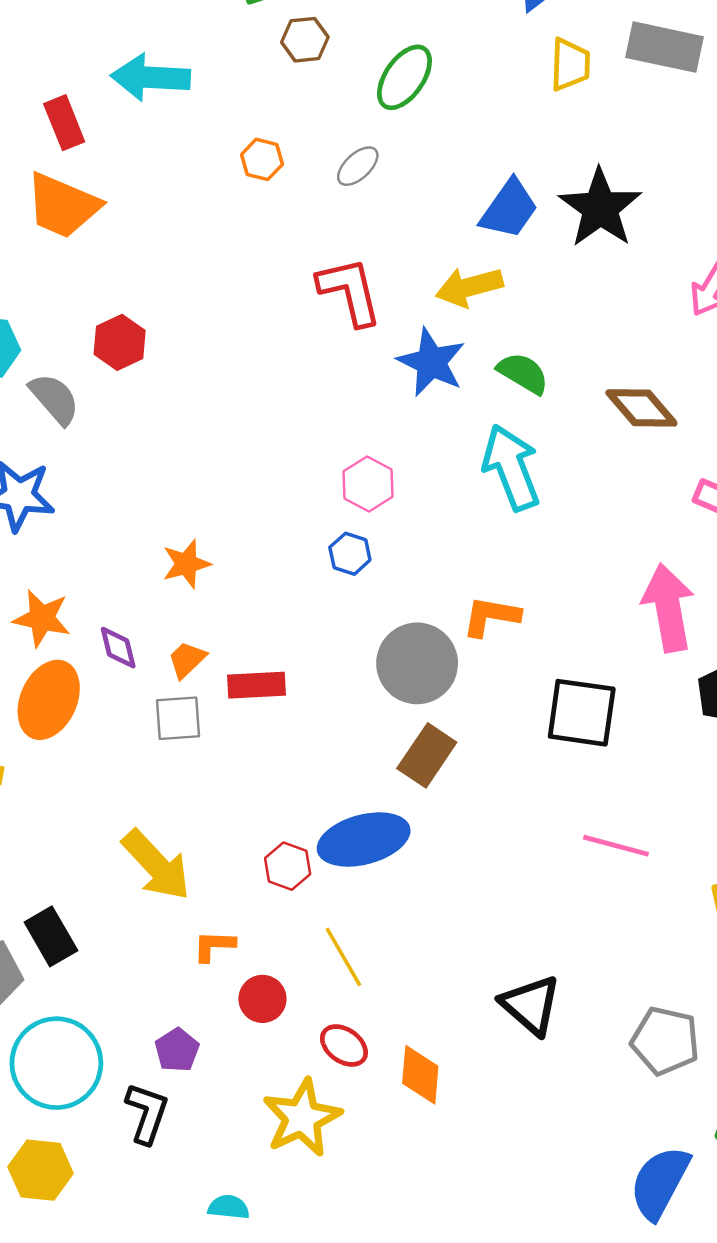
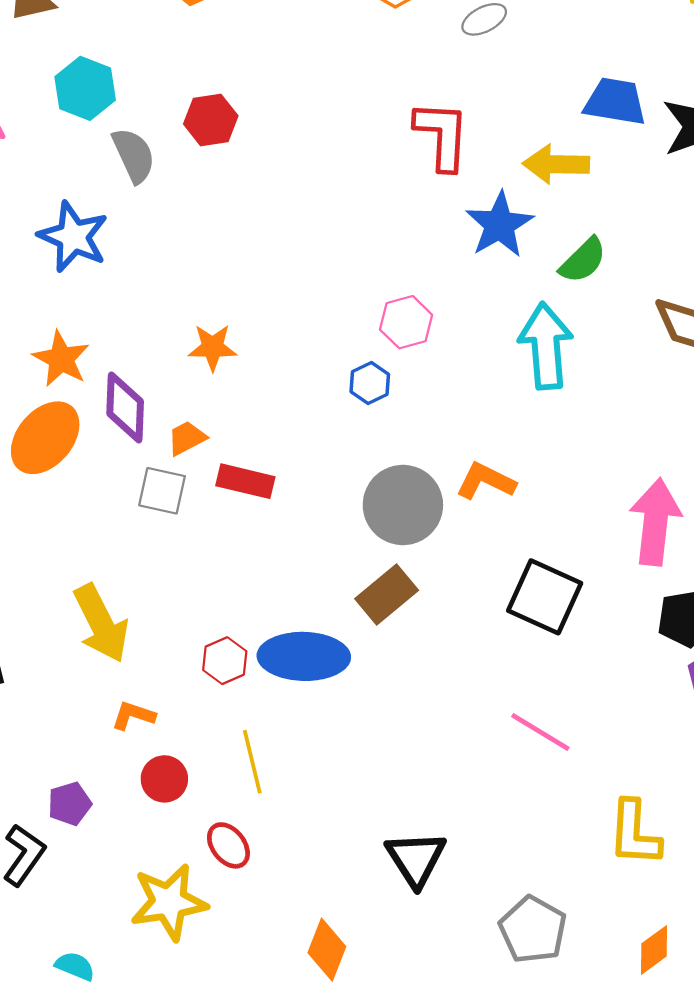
blue trapezoid: (509, 209) -> (615, 102), turned -132
green semicircle: (523, 373) -> (583, 260), turned 88
purple diamond: (118, 648) -> (125, 408), size x1.5
orange diamond: (420, 1075) -> (327, 950), moved

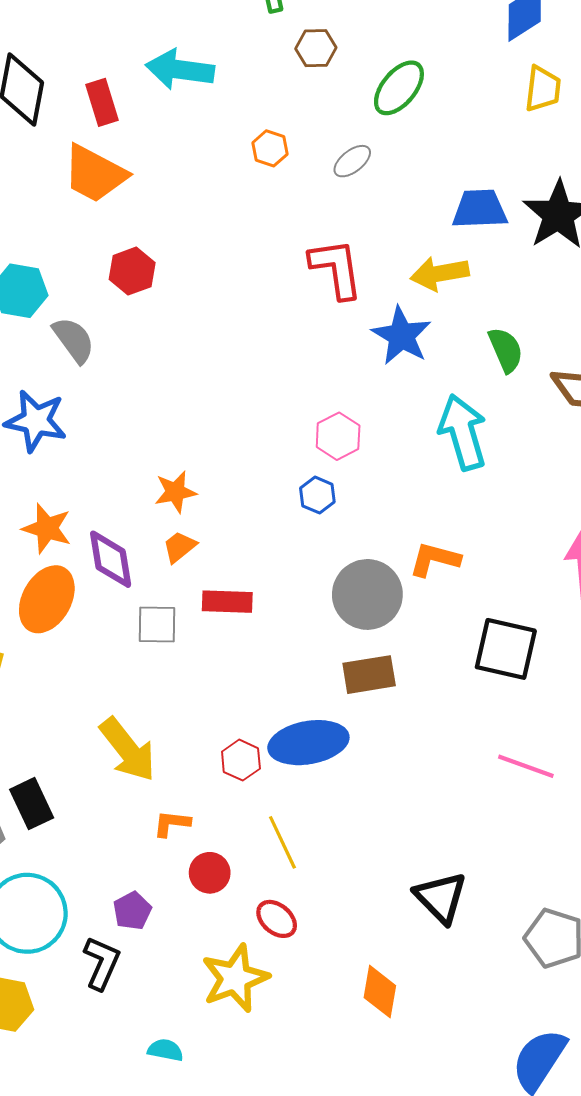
red hexagon: (211, 120) -> (132, 271), moved
green semicircle: (583, 260) -> (506, 350), moved, turned -57
orange trapezoid: (187, 438) -> (179, 547), moved
brown rectangle: (387, 594) -> (369, 675), turned 42

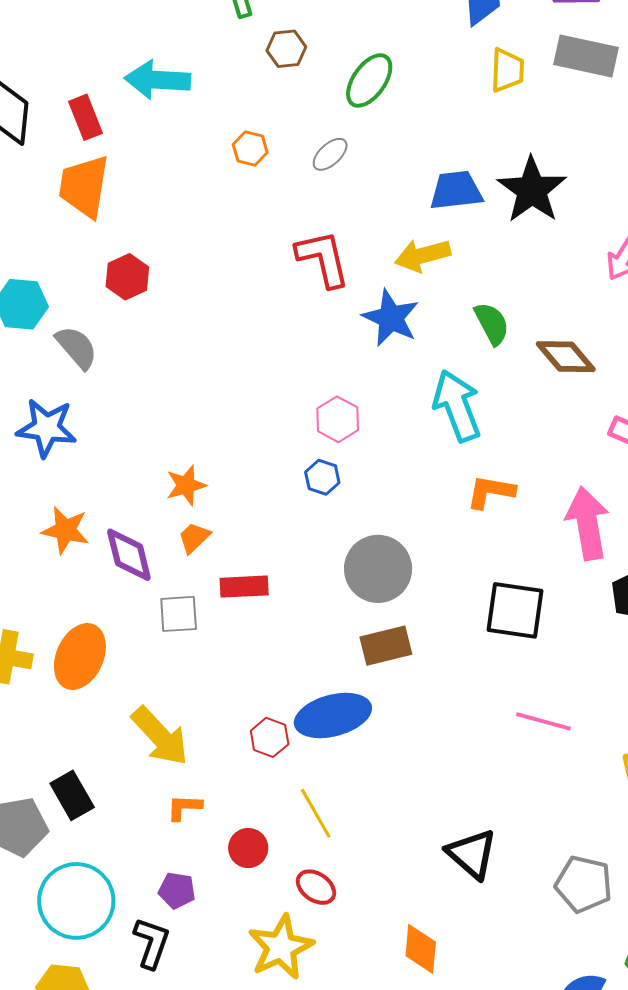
orange trapezoid: (95, 174) -> (84, 186), turned 76
orange L-shape: (435, 559) -> (491, 492), moved
orange ellipse: (47, 599) -> (80, 657), moved
orange L-shape: (172, 823) -> (184, 807), moved
purple pentagon: (132, 911) -> (177, 890), turned -30

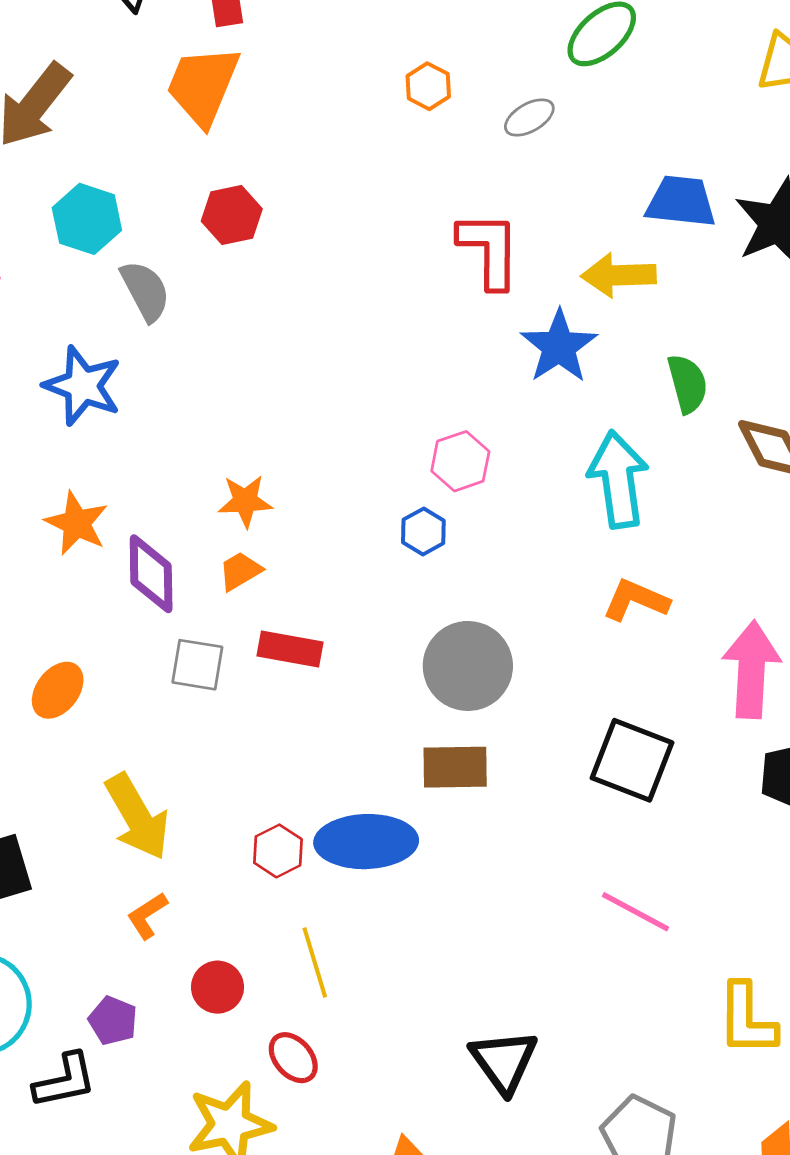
orange ellipse: (80, 657) -> (58, 690), size x0.7
orange L-shape: (184, 807) -> (147, 916), turned -48
black L-shape: (152, 943) -> (65, 1081), turned 46

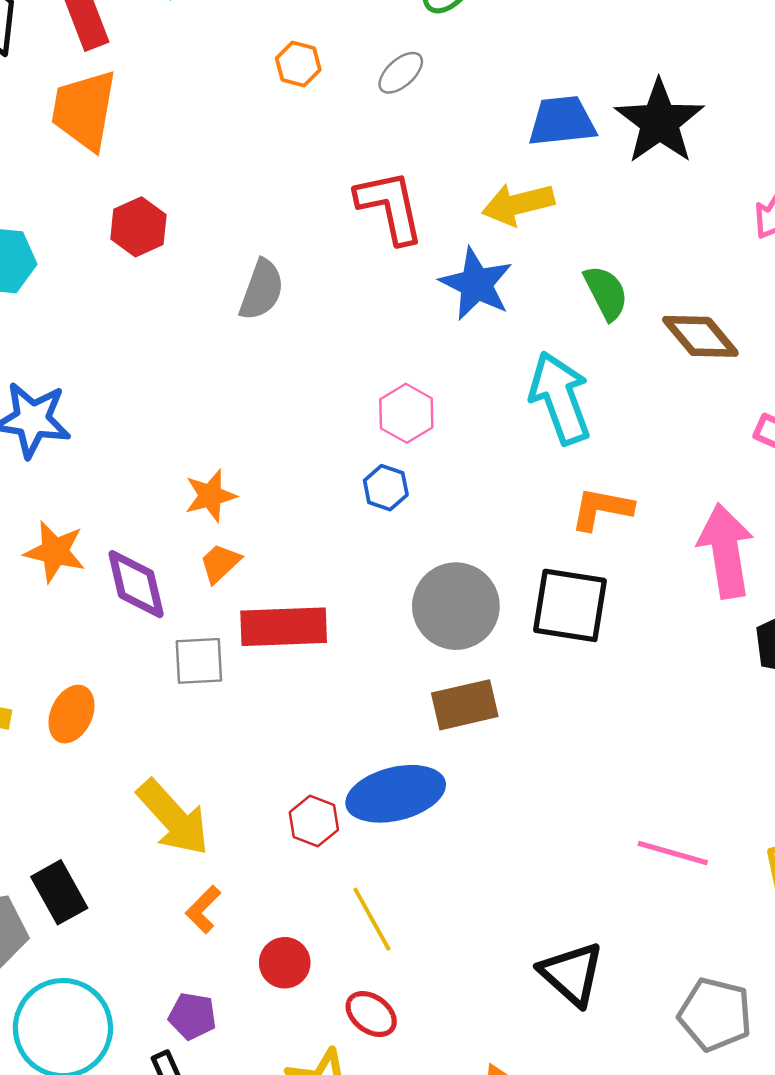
gray semicircle: (145, 291) -> (262, 290), moved, turned 60
red rectangle: (290, 649) -> (284, 627), size x1.4
black square: (632, 760) -> (570, 605), moved
pink line: (635, 912) -> (673, 853), moved

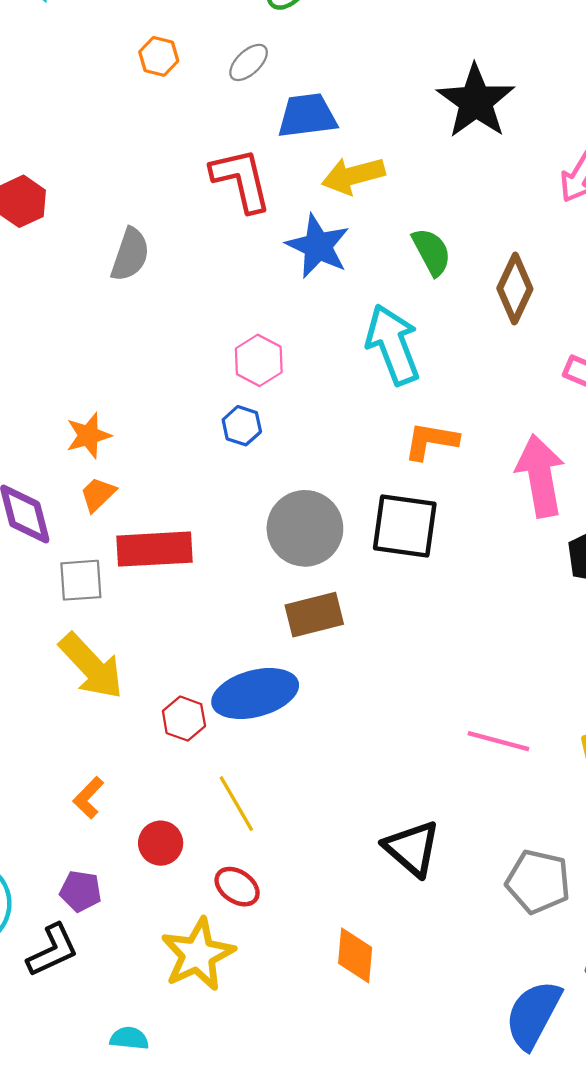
blue trapezoid: (562, 121) -> (307, 116), moved
brown diamond: (700, 336) -> (515, 289), turned 66
yellow arrow: (173, 818) -> (91, 666), moved

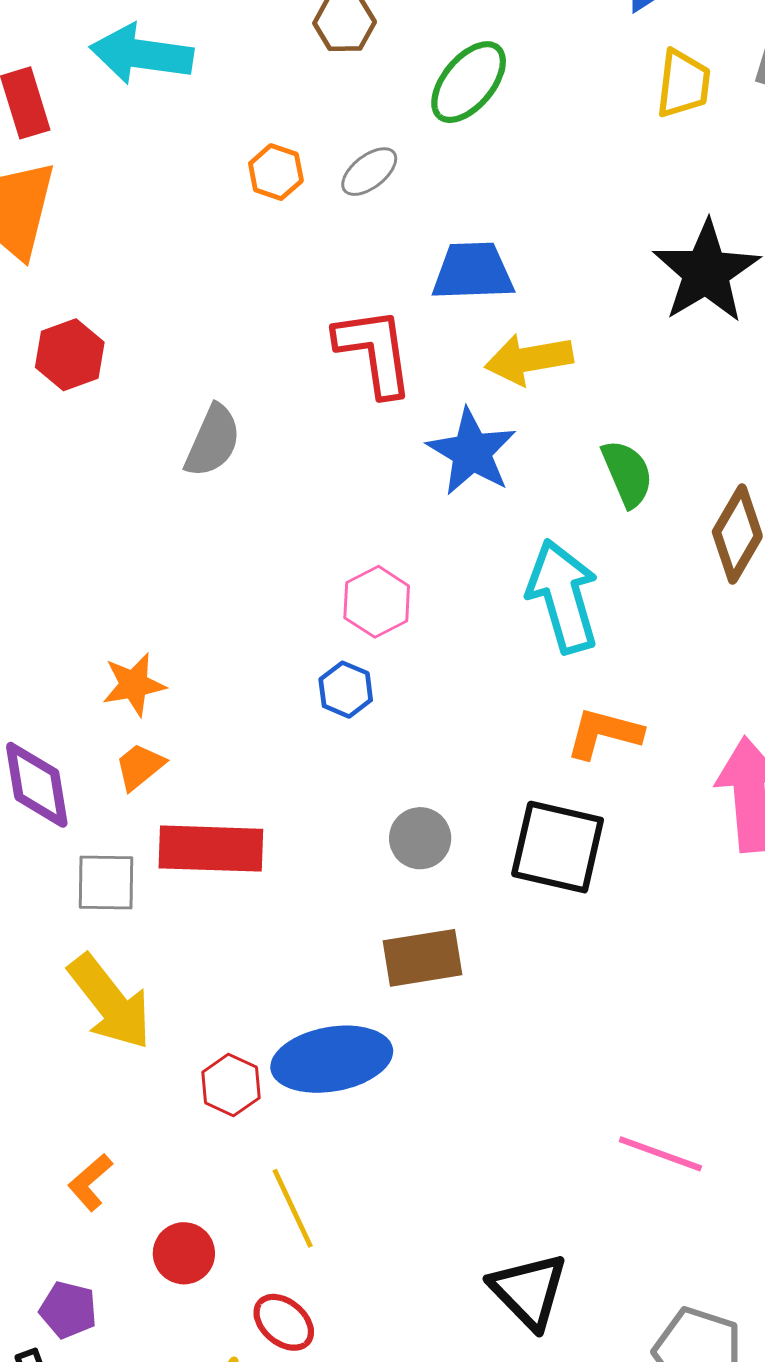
gray ellipse: (249, 62) -> (369, 172), moved
gray circle: (305, 528) -> (420, 838), size x0.6

